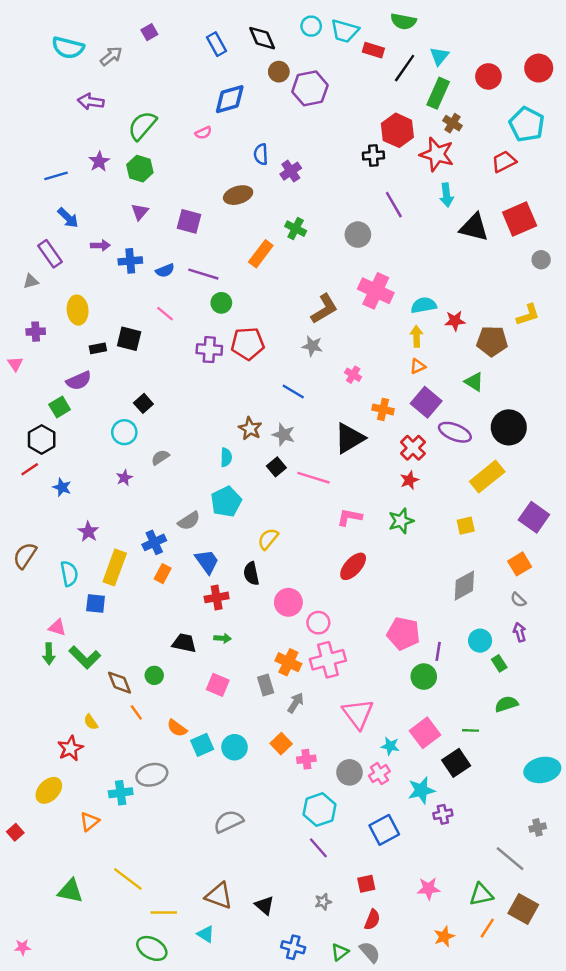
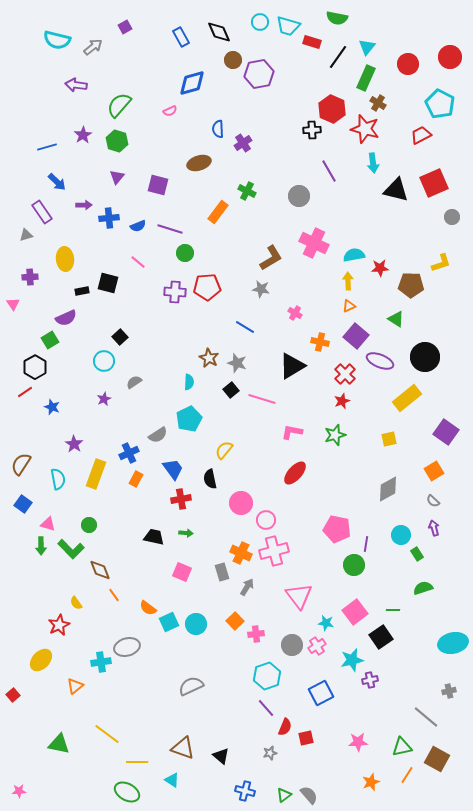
blue square: (96, 603) -> (23, 504), moved, turned 30
green circle: (154, 675) -> (89, 525), moved
red semicircle: (372, 920) -> (285, 727), moved

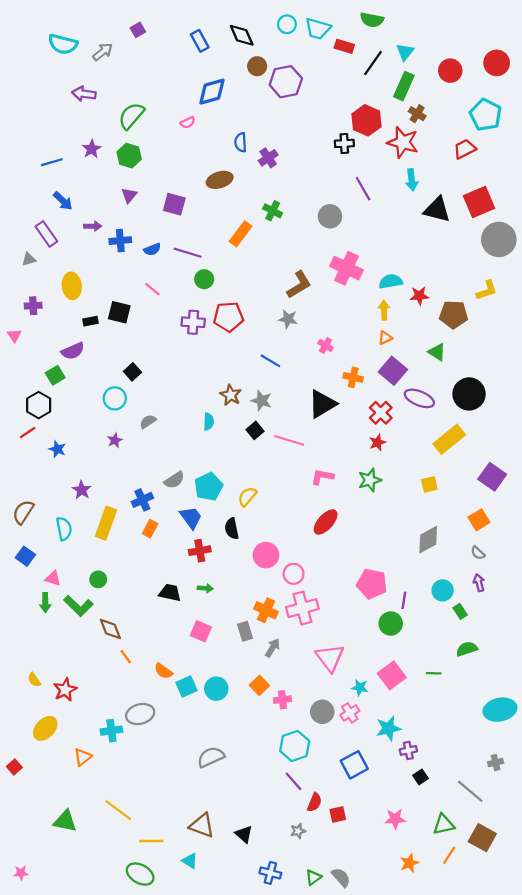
gray circle: (452, 217) -> (499, 239), size x2.0
cyan pentagon: (189, 419) -> (209, 487), moved
yellow semicircle: (76, 603) -> (34, 680), moved
black square: (381, 637) -> (420, 777), moved, size x0.6

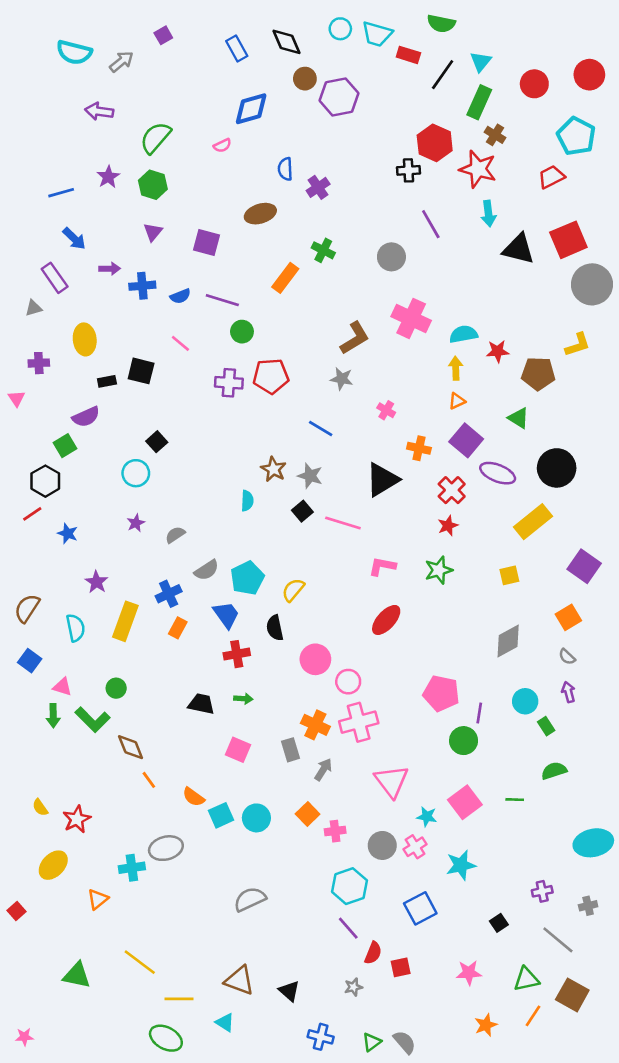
gray semicircle: (148, 422) -> (175, 535), moved
purple cross: (408, 750) -> (542, 891), moved

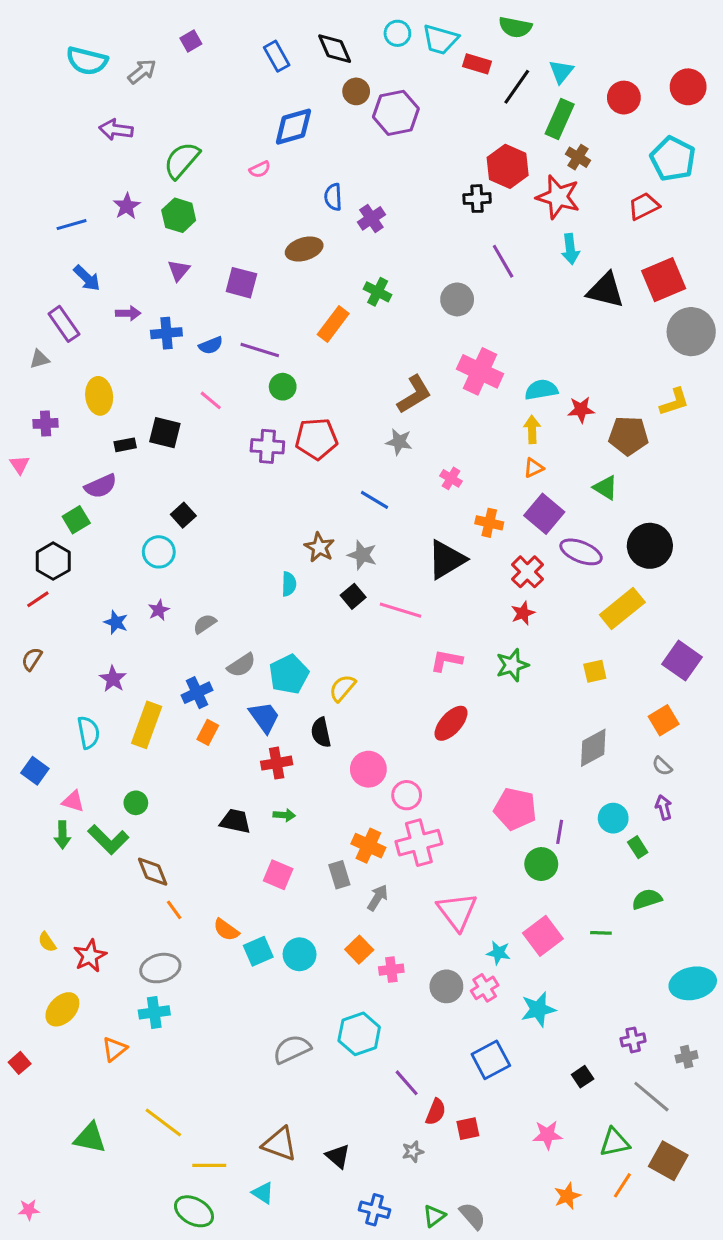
blue star: (68, 533) -> (116, 622), moved
brown semicircle: (27, 608) -> (32, 659), moved, size x0.7
gray ellipse: (166, 848) -> (160, 968), moved
cyan hexagon: (349, 886) -> (359, 1034), moved

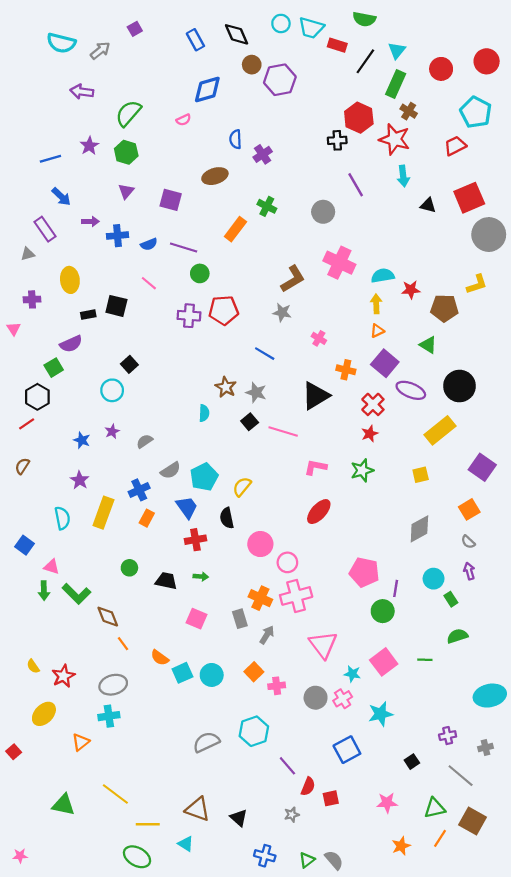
black triangle: (606, 290) -> (428, 205), size x0.6
green circle: (136, 803) -> (129, 568), moved

